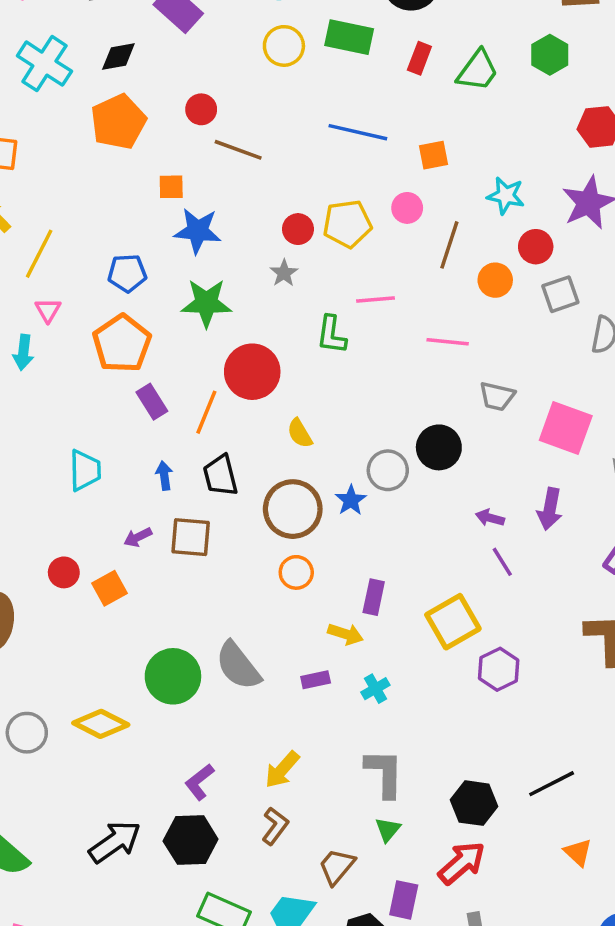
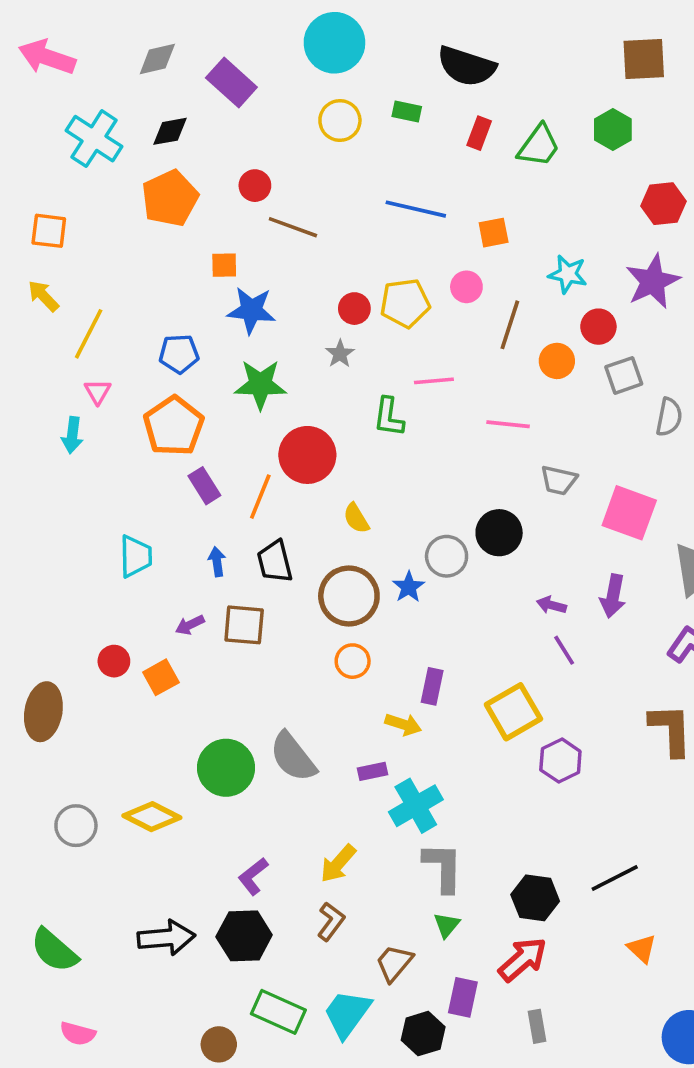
green rectangle: (349, 37) -> (407, 111), size x0.6
cyan cross: (375, 689) -> (416, 806), moved, size x1.8
black arrow: (115, 842) -> (166, 938), turned 30

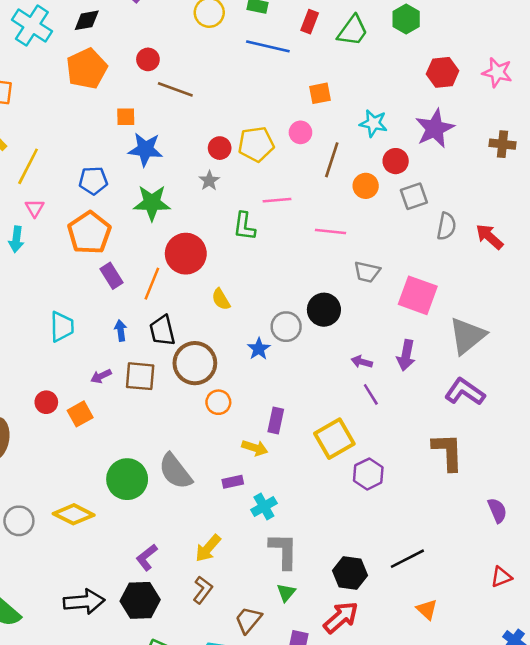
blue line: (416, 209) -> (268, 46), moved
brown circle: (349, 596) -> (195, 363), moved
cyan cross: (416, 806) -> (264, 507), size x0.7

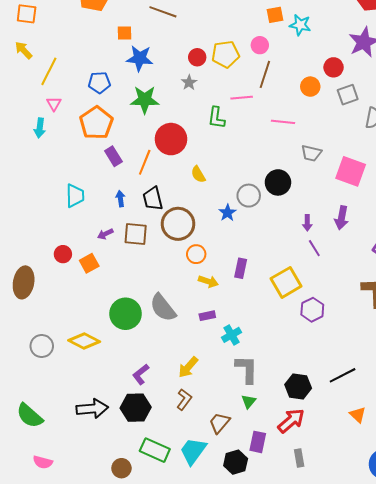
cyan star: (373, 123) -> (300, 25), moved
brown line: (332, 160) -> (265, 74), moved
purple arrow: (362, 362) -> (307, 223), turned -105
yellow arrow: (255, 448) -> (208, 281), moved

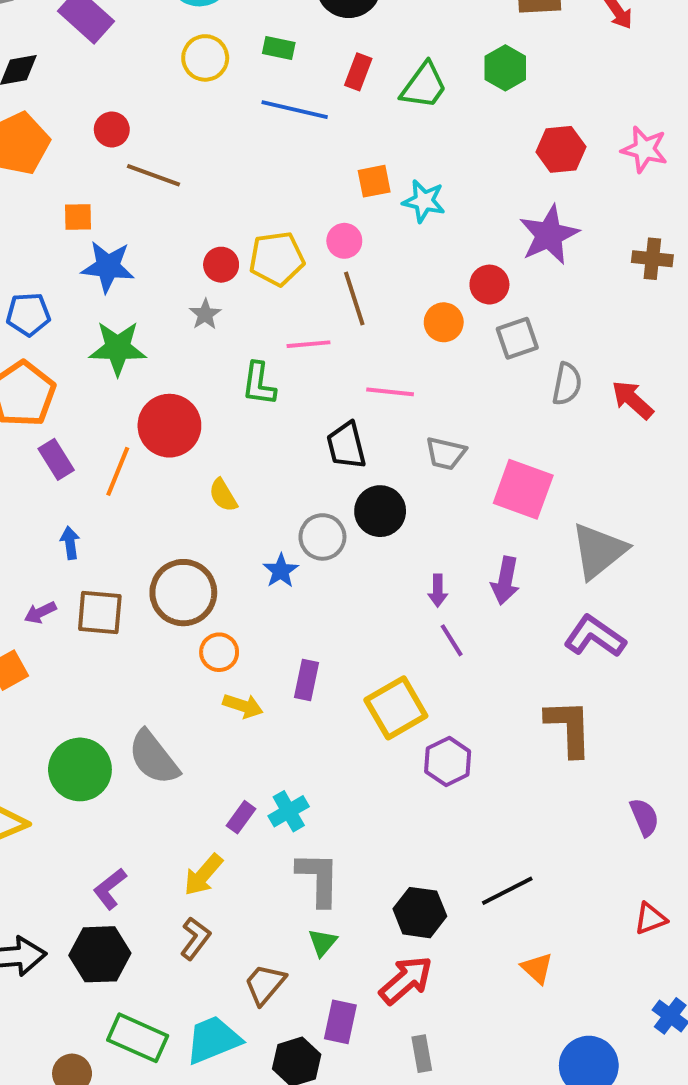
brown line: (265, 74) -> (354, 298), turned -36
black trapezoid: (153, 199) -> (346, 446), moved
purple rectangle: (207, 316) -> (241, 817), moved, turned -42
cyan trapezoid: (193, 451) -> (213, 1040), turned 32

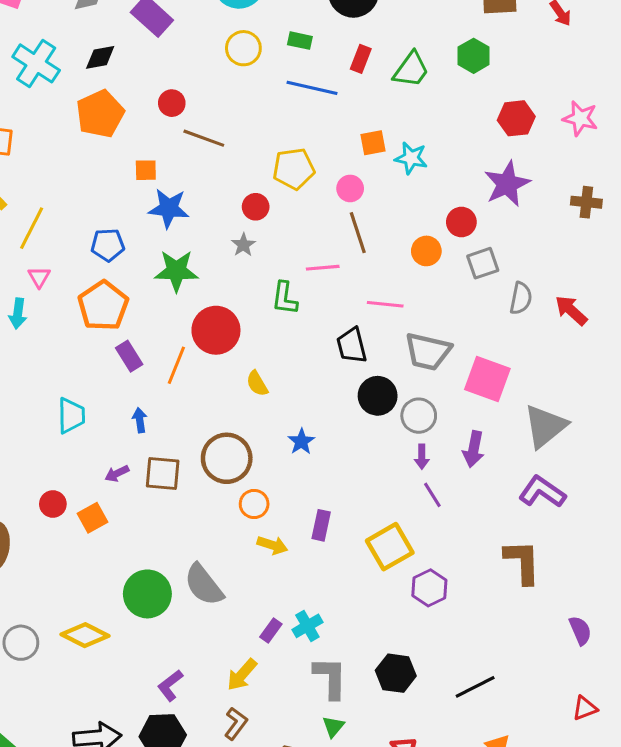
yellow pentagon: (277, 259) -> (294, 169), moved
gray trapezoid: (446, 453) -> (428, 352), size x1.5
gray circle: (322, 537) -> (419, 416), moved
black hexagon: (420, 913) -> (396, 673), moved

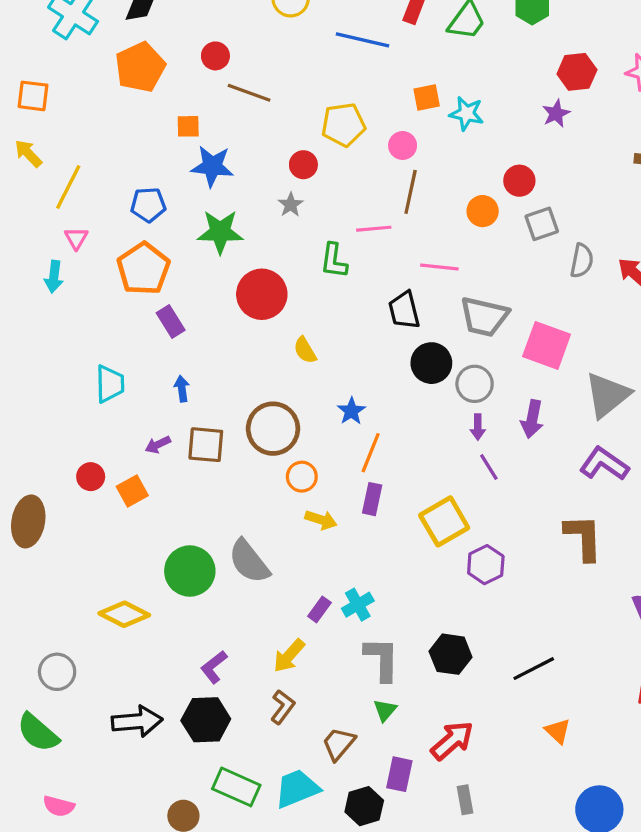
purple star: (507, 184) -> (556, 113), moved, size x0.6
brown line: (358, 233) -> (411, 192), turned 30
orange line: (176, 365) -> (371, 453), moved
gray circle: (21, 643) -> (57, 672), moved

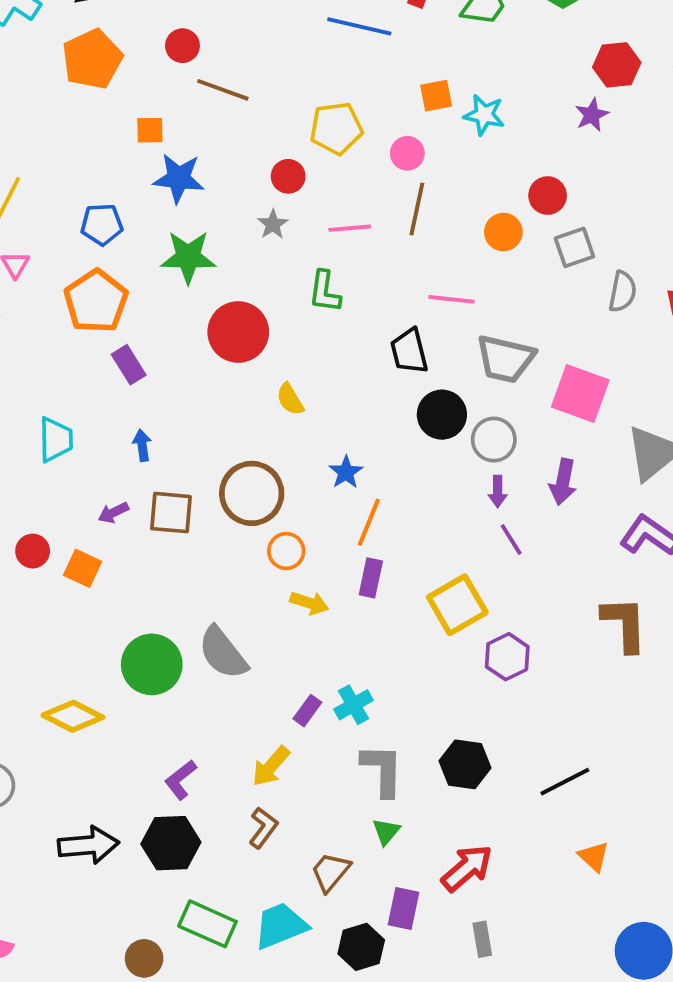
pink line: (374, 229) -> (350, 228), moved
orange square: (132, 491) -> (83, 568), turned -36

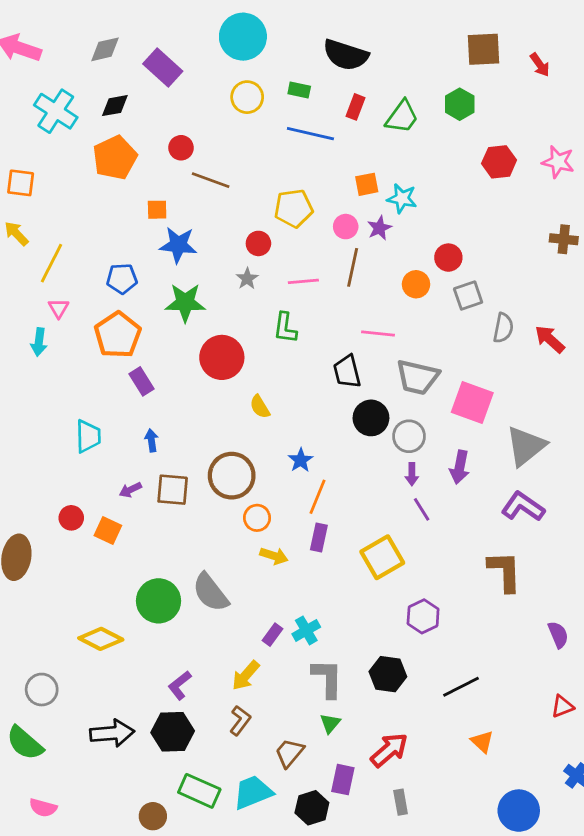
purple star: (592, 115) -> (379, 228), moved
purple hexagon: (507, 657) -> (423, 616), moved

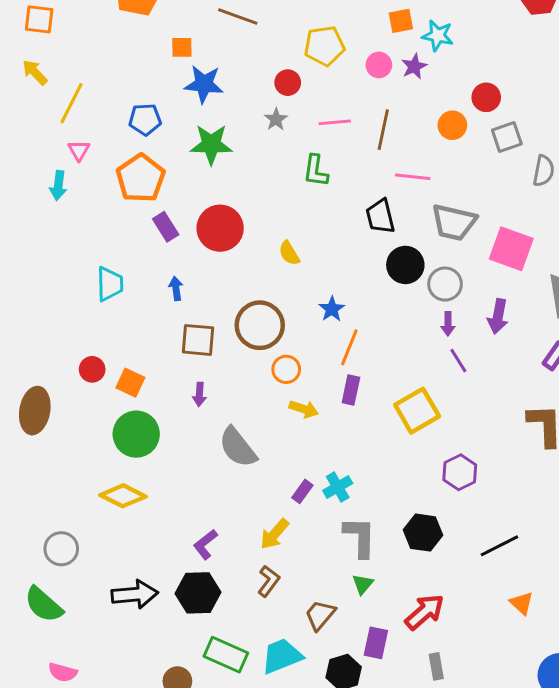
brown line: (353, 267) -> (383, 130), moved
red circle: (222, 357) -> (220, 228), moved
purple arrow: (130, 490) -> (199, 394), moved, turned -60
green circle: (158, 601) -> (136, 434), moved

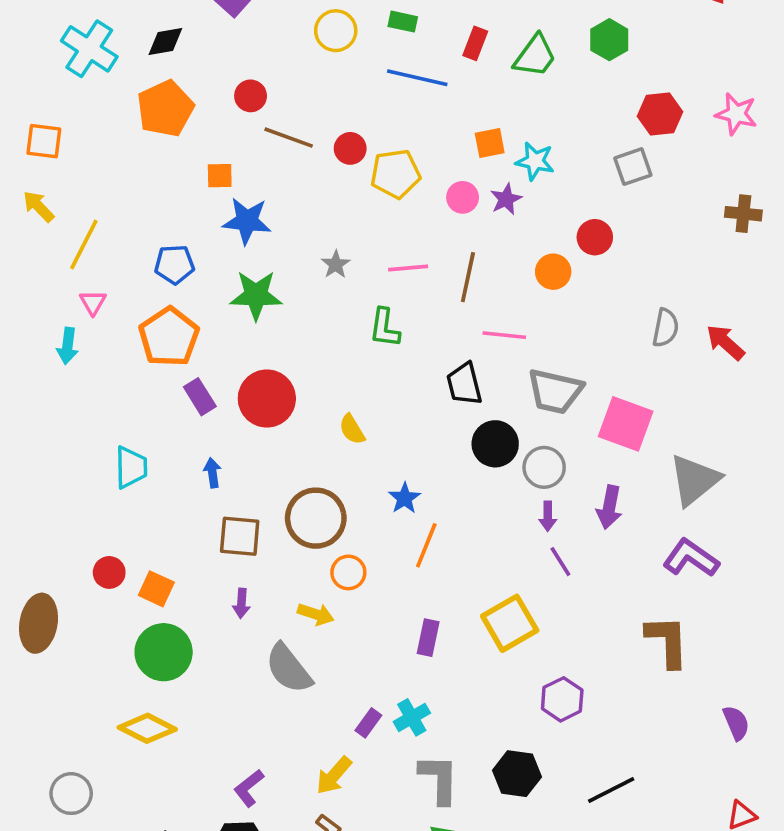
red circle: (288, 83) -> (350, 148), moved
gray square: (507, 137) -> (633, 167), moved
purple rectangle: (351, 390) -> (428, 638), moved
yellow arrow: (304, 409) -> (316, 614), moved

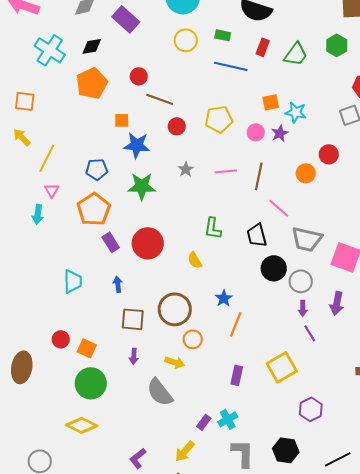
red circle: (350, 148) -> (177, 126), moved
green L-shape: (385, 328) -> (213, 228), moved
pink line: (504, 335) -> (279, 208), turned 35

